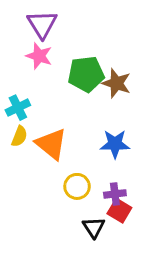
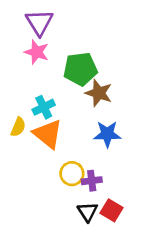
brown star: (116, 83) -> (99, 93), moved
cyan cross: (18, 108) -> (44, 107), moved
purple cross: (115, 194) -> (92, 181), moved
red square: (119, 211) -> (111, 210), moved

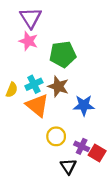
brown star: (99, 93) -> (58, 86), moved
yellow semicircle: (18, 127) -> (12, 90), moved
purple cross: (92, 181) -> (82, 146), moved, turned 32
red square: (111, 210) -> (97, 153), moved

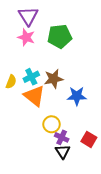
green pentagon: (63, 54) -> (60, 36), moved
brown star: (58, 86) -> (54, 79), turned -30
purple cross: (82, 146) -> (62, 137), moved

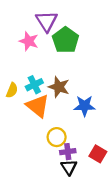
purple triangle: (28, 16) -> (47, 21), moved
green pentagon: (60, 36) -> (66, 40), turned -30
brown star: (54, 79) -> (59, 87), turned 30
purple cross: (62, 137) -> (68, 152), turned -32

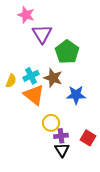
purple triangle: (47, 21) -> (42, 34), moved
green pentagon: (66, 40) -> (67, 52), moved
pink star: (29, 41) -> (26, 15), moved

